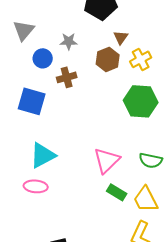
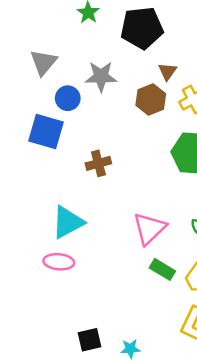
gray star: (69, 41) -> (101, 76), size x1.4
brown cross: (67, 77) -> (98, 163), moved
blue square: (32, 101) -> (46, 131), moved

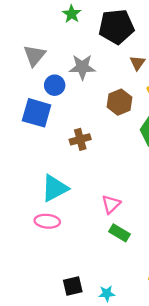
brown hexagon: (151, 99) -> (119, 102), moved
pink triangle: (150, 229) -> (111, 204), moved, size x0.7
green rectangle: (162, 269) -> (119, 233), moved

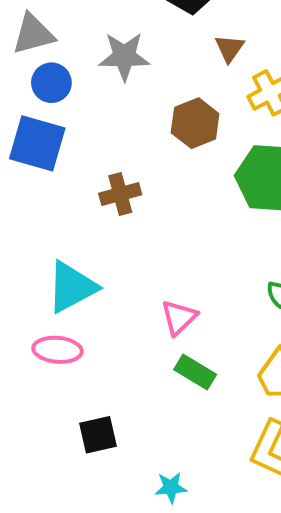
gray triangle: (34, 55) -> (33, 34), turned 35
blue circle: (55, 85) -> (51, 83), moved
black square: (73, 286) -> (98, 435), moved

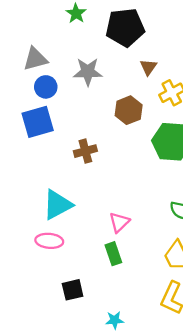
blue square: (37, 143) -> (38, 122), turned -32
green rectangle: (195, 372) -> (113, 254), moved, turned 40

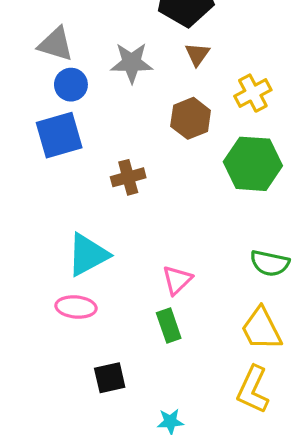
gray triangle: (35, 59) -> (56, 44), turned 32
brown triangle: (148, 67) -> (197, 54), moved

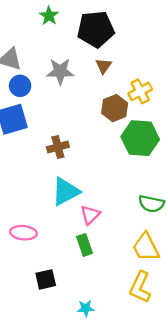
brown hexagon: (191, 118) -> (115, 108), moved
cyan triangle: (88, 255) -> (66, 192), moved

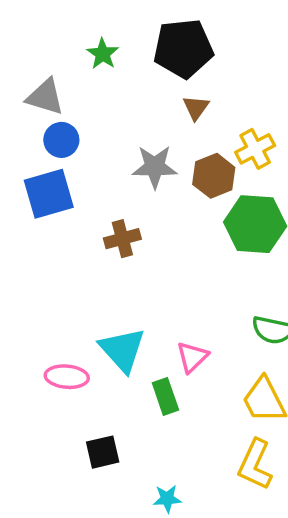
green star: (49, 16) -> (103, 54), moved
gray star: (60, 71) -> (155, 167), moved
cyan triangle: (66, 192) -> (122, 350), moved, turned -44
pink triangle: (90, 215) -> (192, 357), moved

